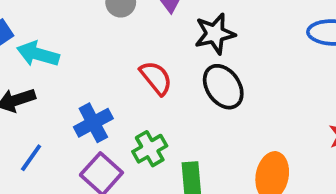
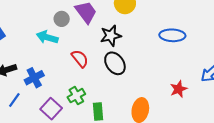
cyan arrow: (38, 54) -> (47, 37), moved
blue cross: (93, 123) -> (34, 78), moved

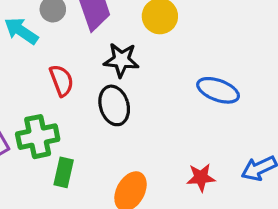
green cross: (76, 96) -> (38, 137), size x1.4

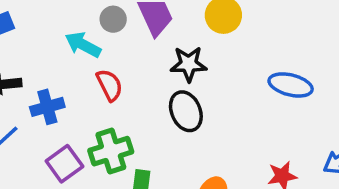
red semicircle: (62, 80) -> (109, 85), moved

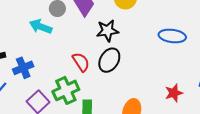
red semicircle: (109, 85) -> (81, 62), moved
black ellipse: (186, 111) -> (109, 60), turned 60

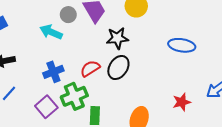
red semicircle: (81, 62) -> (90, 68), turned -90
blue cross: (23, 68) -> (53, 72), moved

